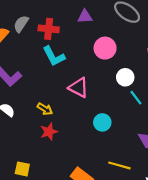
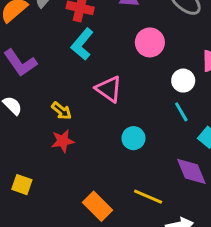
cyan L-shape: (54, 56) -> (82, 44), turned 60
white circle: (125, 77) -> (183, 81), moved

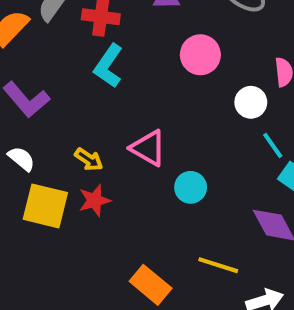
pink triangle: (109, 89) -> (148, 148), moved
cyan line: (181, 112) -> (273, 145), moved
yellow square: (22, 185) -> (45, 206), moved, size x1.6

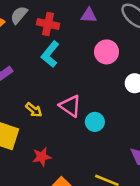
cyan circle: (191, 187) -> (95, 122), moved
red star: (94, 200) -> (42, 157), moved

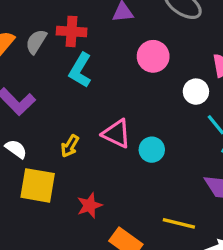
gray semicircle: (19, 15) -> (36, 42), moved
yellow arrow: (34, 110) -> (70, 146), turned 91

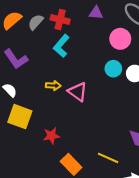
pink circle: (153, 56) -> (120, 39), moved
yellow arrow: (70, 146) -> (53, 86), moved, turned -128
cyan circle: (152, 150) -> (113, 69), moved

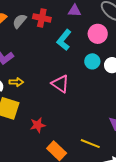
cyan L-shape: (61, 46) -> (64, 40), moved
yellow arrow: (53, 86) -> (16, 82), moved

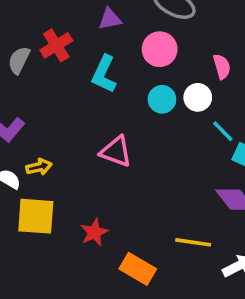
red cross: (42, 18) -> (56, 45), turned -30

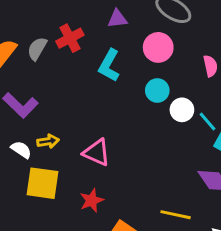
white circle: (198, 97) -> (182, 110), moved
pink triangle: (116, 151) -> (97, 152), moved

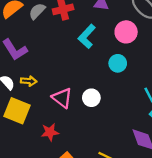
white circle: (182, 110) -> (91, 98), moved

